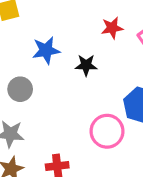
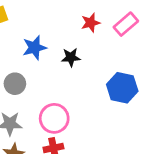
pink circle: (107, 131) -> (54, 118), moved

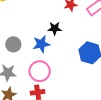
blue star: (34, 48) -> (41, 44), moved

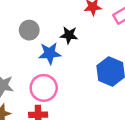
gray circle: (13, 44) -> (29, 30), moved

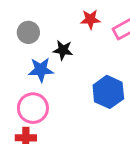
gray circle: (29, 30) -> (28, 32), moved

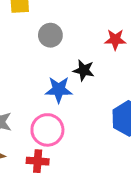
gray circle: (28, 32) -> (50, 35), moved

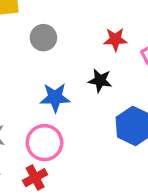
black star: (84, 70) -> (100, 81), moved
red cross: (38, 161) -> (35, 178), turned -30

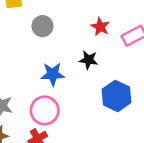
red star: (115, 39) -> (100, 27), turned 30

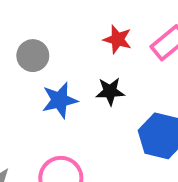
blue star: (53, 74) -> (60, 100), moved

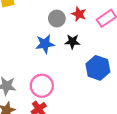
gray circle: (33, 56) -> (57, 19), moved

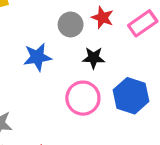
blue star: (45, 44) -> (37, 57), moved
pink circle: (42, 86) -> (83, 98), moved

